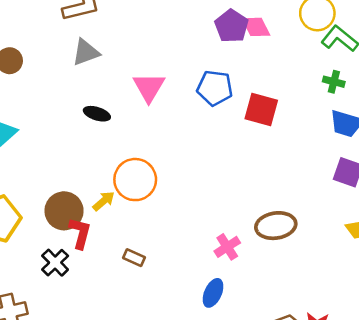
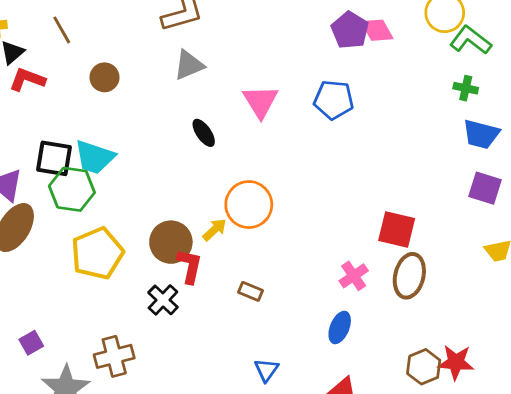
red square: (261, 109) -> (397, 229), moved
black ellipse: (97, 114) -> (204, 133), turned 40
brown ellipse: (276, 226) -> (409, 276), moved, turned -66

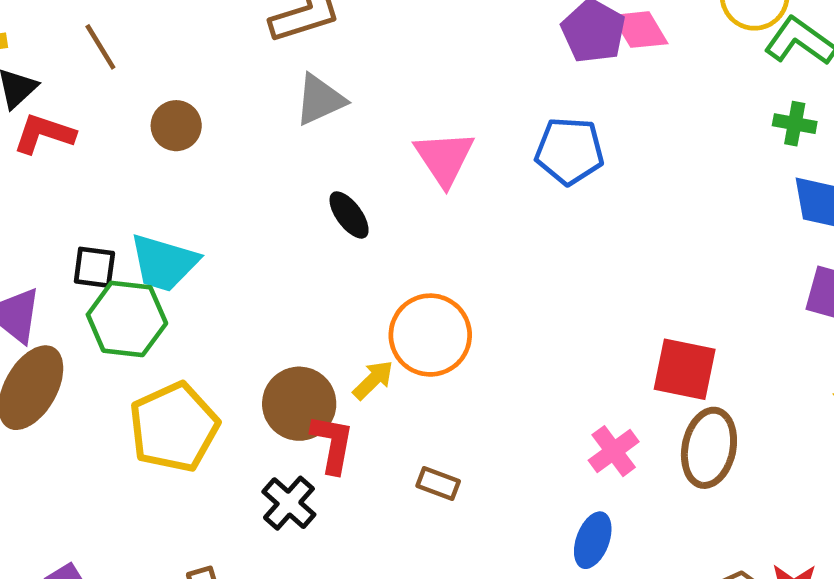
black square: (54, 158) -> (94, 267), size x0.7

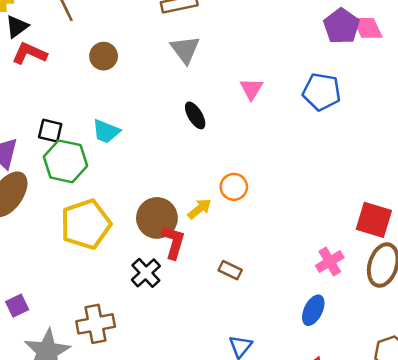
gray triangle: (320, 100) -> (185, 50), turned -48
pink triangle: (444, 158) -> (251, 89), size x0.7
cyan trapezoid: (164, 263) -> (106, 131), moved, size x0.7
orange circle: (430, 335) -> (234, 187), size x0.6

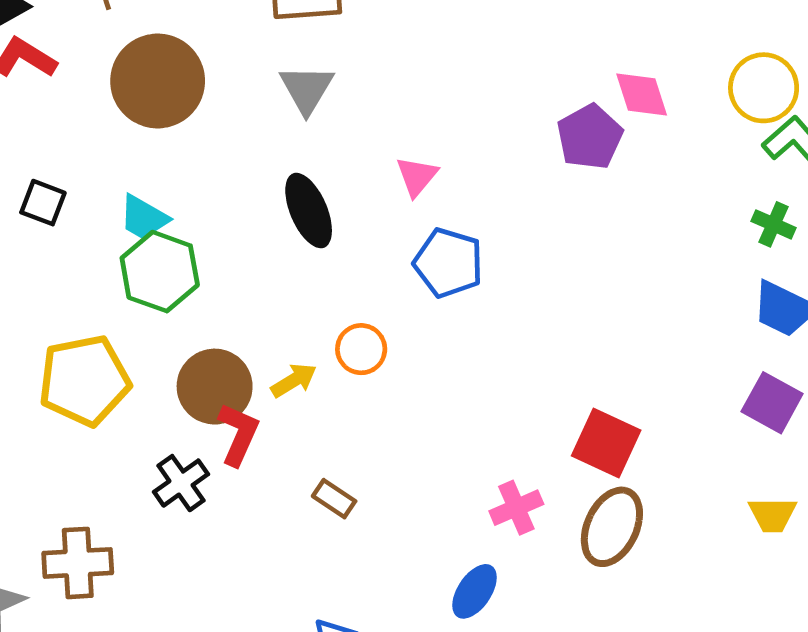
purple pentagon: (341, 26) -> (590, 137), moved
brown circle: (104, 56) -> (158, 81), size x1.8
blue pentagon: (322, 92) -> (448, 263), moved
black ellipse: (195, 115) -> (309, 211), size x1.4
green hexagon: (65, 161) -> (160, 272), moved

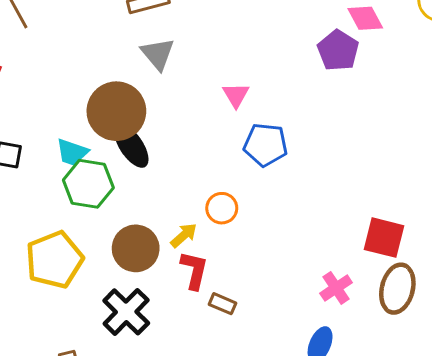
brown circle: (158, 81) -> (116, 111), moved
black ellipse: (309, 211) -> (131, 146), moved
red L-shape: (238, 434) -> (194, 270), moved
black cross: (181, 483) -> (126, 312), size x1.4

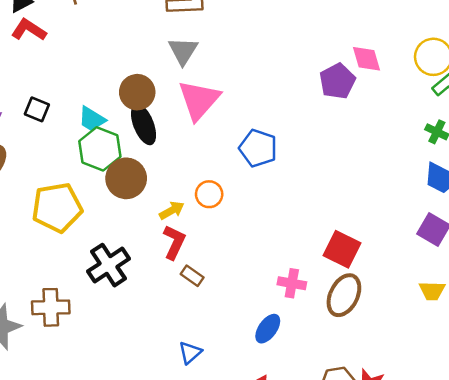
pink triangle: (236, 95) -> (199, 100), moved, size x1.8
brown circle: (116, 111) -> (137, 92), size x0.7
brown circle: (136, 248) -> (126, 178), moved
pink cross: (336, 288) -> (292, 283), turned 32

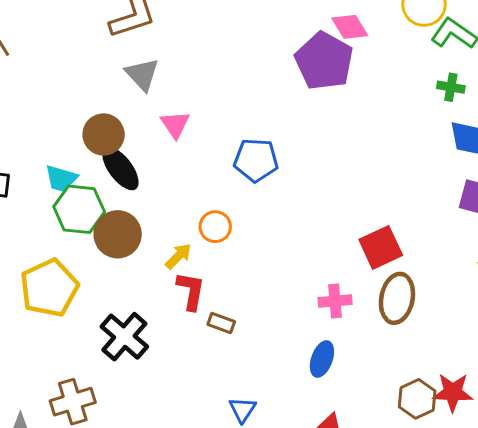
purple pentagon: (337, 81) -> (324, 61), size x1.4
pink triangle: (199, 100) -> (175, 124), size x0.6
red square: (342, 249) -> (381, 247), turned -36

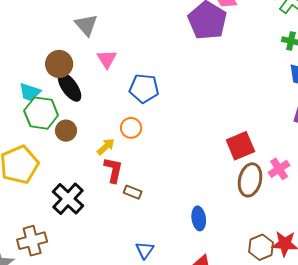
blue pentagon: (256, 160) -> (144, 88), moved
brown circle: (118, 234) -> (66, 131), size x0.7
pink cross: (335, 301) -> (279, 169), moved, turned -30
blue ellipse: (322, 359) -> (199, 218), turned -30

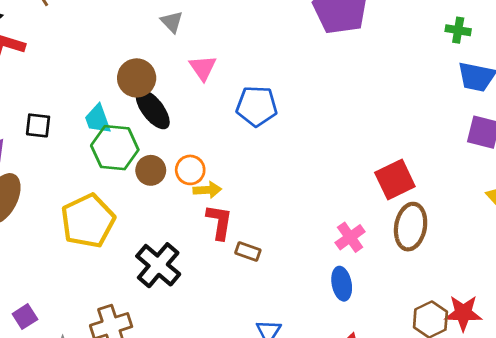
gray triangle: (86, 25) -> (172, 22), size x0.7
cyan trapezoid: (30, 92) -> (98, 119), turned 55
orange circle: (131, 128) -> (190, 170), moved
yellow arrow: (106, 147) -> (207, 190), turned 42
pink cross: (279, 169) -> (350, 237), moved

